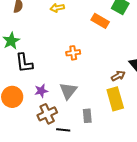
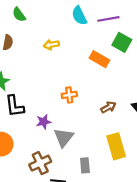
brown arrow: (118, 76) -> (108, 107), moved
purple star: (41, 91) -> (44, 122), moved

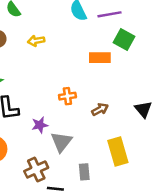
yellow arrow: (51, 45) -> (36, 41), moved
orange rectangle: (99, 59) -> (100, 58), turned -30
brown arrow: (108, 107) -> (100, 109), moved

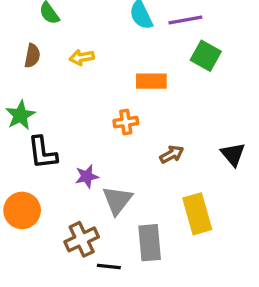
orange rectangle: (100, 58) -> (151, 81), moved
orange cross: (67, 96) -> (126, 122), moved
gray rectangle: (84, 172) -> (150, 243), size x1.5

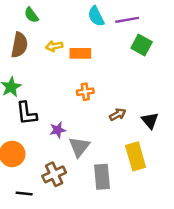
brown semicircle: (32, 56) -> (19, 45), size x1.5
orange rectangle: (151, 81) -> (80, 53), moved
black triangle: (233, 154) -> (150, 120), moved
black line: (109, 267) -> (24, 194), moved

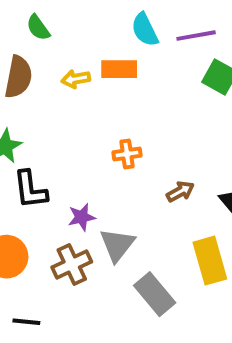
orange rectangle: (80, 53) -> (119, 69), moved
brown cross: (54, 174) -> (72, 265), moved
gray rectangle: (102, 177) -> (155, 294), turned -35

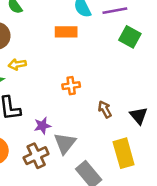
yellow arrow: (76, 79) -> (17, 64), moved
brown arrow: (180, 191) -> (105, 109), turned -90

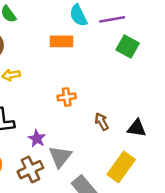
black triangle: (139, 116) -> (137, 128), turned -42
purple star: (42, 126) -> (37, 138), turned -30
yellow rectangle: (124, 153) -> (121, 167), turned 52

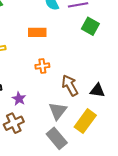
orange rectangle: (62, 41) -> (37, 32), moved
brown arrow: (102, 122) -> (70, 85), size x1.5
gray triangle: (60, 157) -> (58, 111), moved

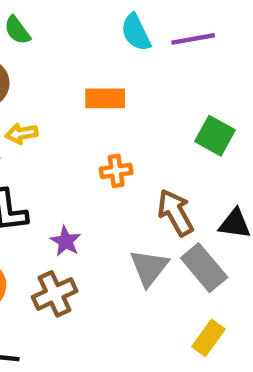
green square: (90, 26) -> (215, 136), moved
yellow rectangle: (85, 121) -> (208, 338), moved, size x0.7
gray rectangle: (57, 138) -> (204, 268), moved

